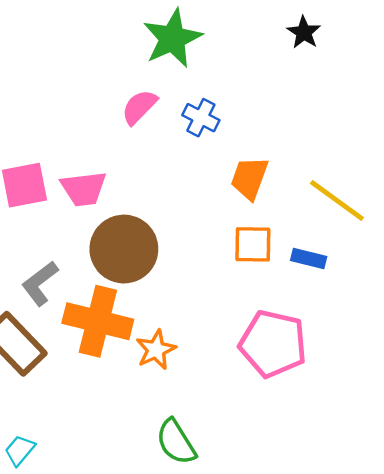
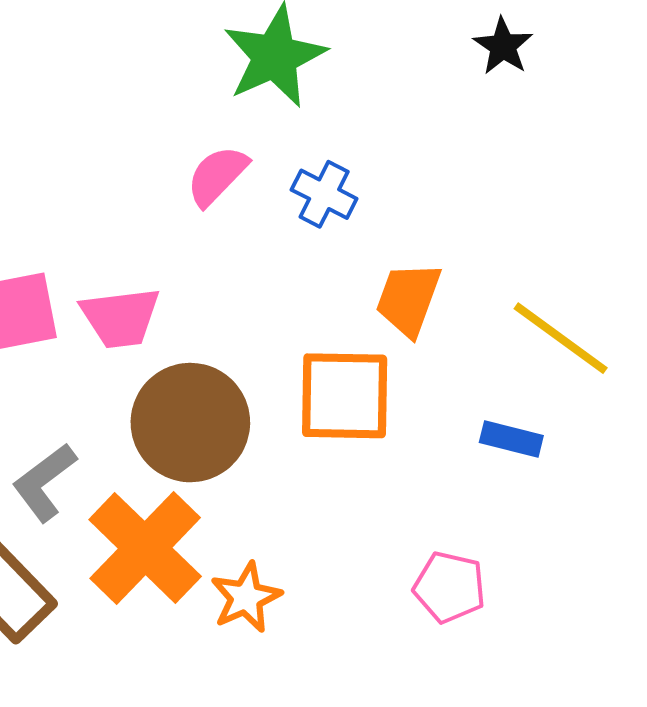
orange square: (253, 244) -> (345, 396), moved, size x1.4
orange cross: (98, 321) -> (145, 548), turned 30
pink pentagon: (273, 344) -> (450, 587), size x0.6

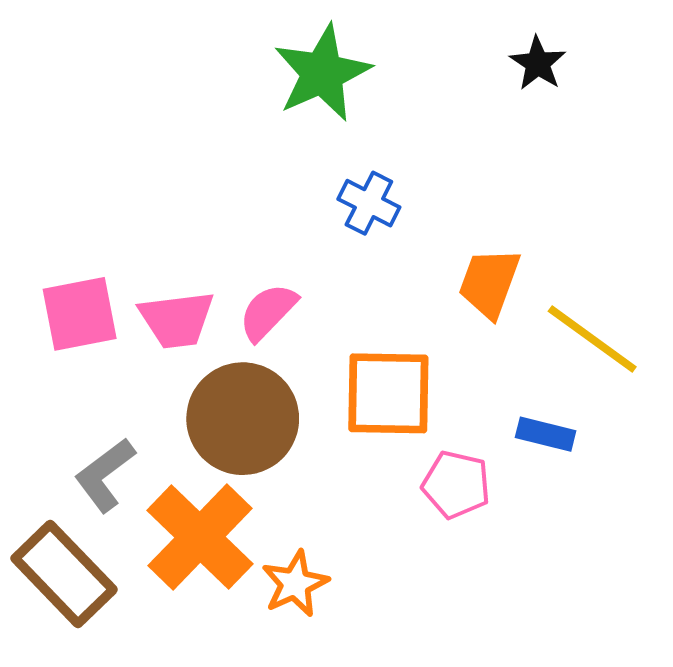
pink semicircle: (217, 176) -> (268, 312), moved
orange trapezoid: (408, 299) -> (489, 283), moved
pink pentagon: (450, 587) -> (456, 485), moved

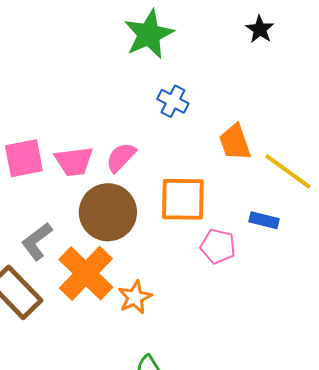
orange trapezoid: (489, 283) -> (235, 142), turned -39

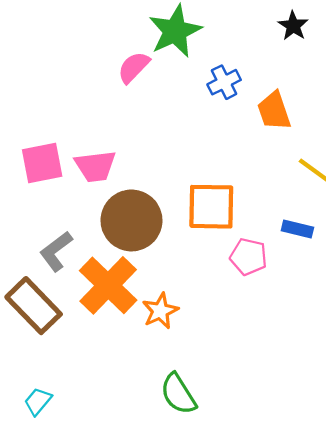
blue cross: (173, 101) -> (224, 82), moved, turned 36
orange trapezoid: (235, 142) -> (274, 111), moved
pink semicircle: (121, 157) -> (134, 67), moved

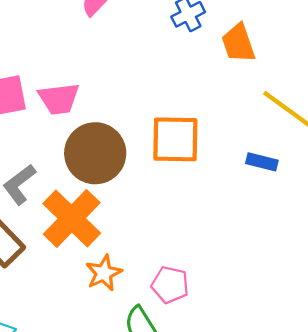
pink pentagon: (249, 257) -> (170, 285), moved
orange star: (160, 311) -> (104, 273), moved

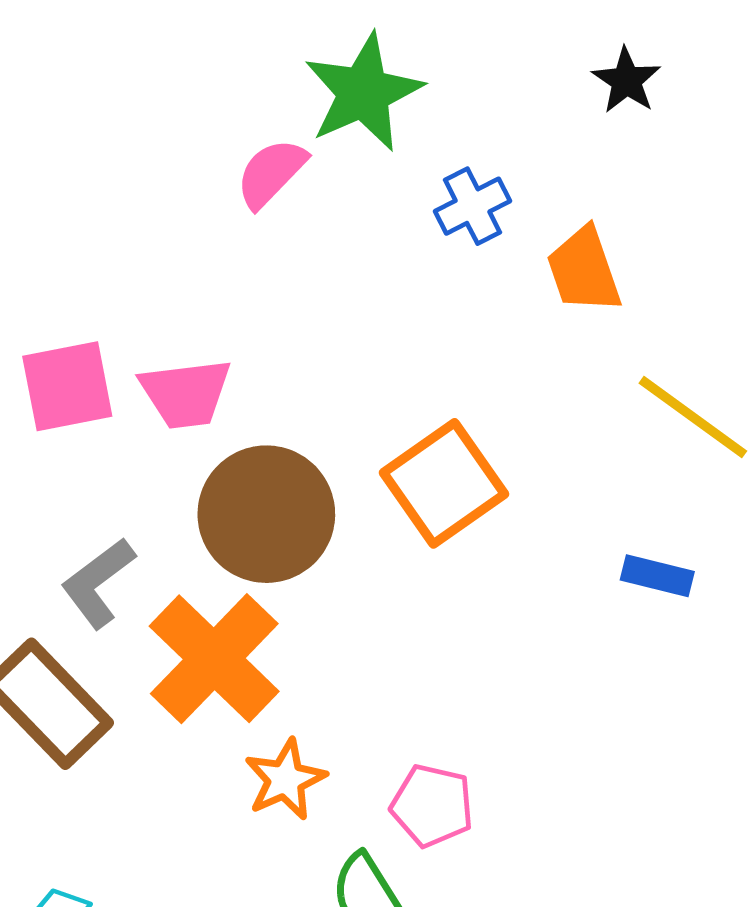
orange square: (175, 139) -> (444, 483), turned -36
blue rectangle: (262, 162) -> (657, 576), moved

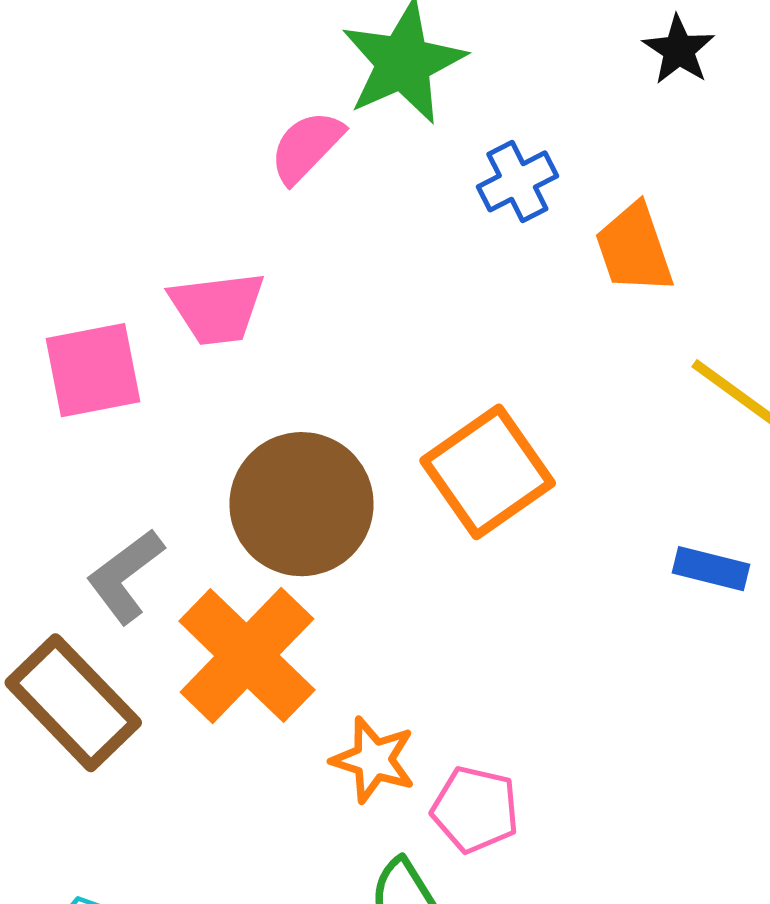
pink trapezoid: (186, 393) -> (217, 308), moved
orange star: (285, 780) -> (373, 760), moved, turned -30

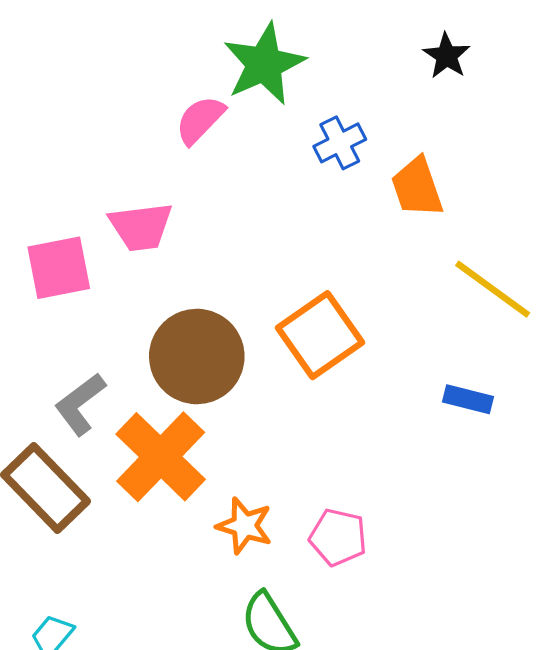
pink pentagon: (475, 809) -> (338, 537), moved

